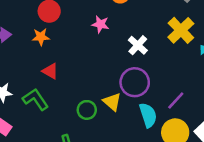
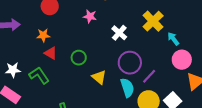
orange star: (41, 37) -> (43, 35), moved
purple circle: (135, 82) -> (130, 63), moved
green circle: (87, 110) -> (79, 58), moved

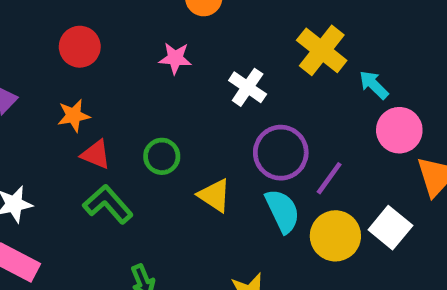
green L-shape: (39, 75) -> (108, 204), moved

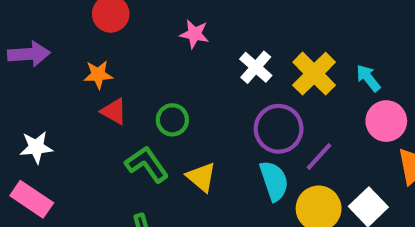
yellow cross: (322, 50) -> (314, 74), moved
yellow triangle: (214, 195) -> (201, 177), moved
green L-shape: (108, 204) -> (147, 164), moved

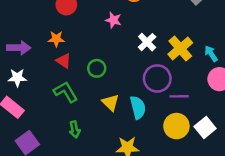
purple arrow: (29, 54) -> (19, 48), moved
purple line: (319, 157) -> (179, 96), turned 42
green L-shape: (147, 164) -> (66, 92), moved
cyan semicircle: (274, 181) -> (138, 107), moved

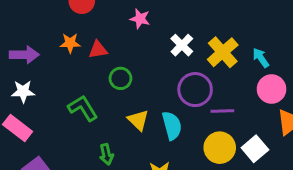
red triangle: (64, 61) -> (98, 50), moved, turned -42
green arrow: (75, 129) -> (106, 154), moved

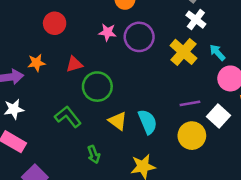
orange star: (70, 43) -> (36, 63), moved
white cross: (182, 45) -> (196, 20), moved
green circle: (120, 78) -> (97, 87), size x1.5
purple circle: (195, 90) -> (139, 37), moved
white square: (255, 149) -> (218, 116), moved

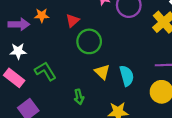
red triangle: (74, 64) -> (73, 21), turned -32
green L-shape: (68, 117) -> (45, 71), moved

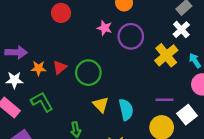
orange star: (42, 15) -> (38, 68), moved
red triangle: (73, 21) -> (60, 67), moved

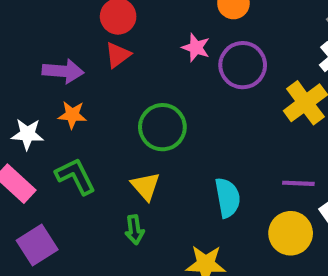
purple arrow: (16, 52) -> (63, 71), moved
red triangle: (60, 67) -> (118, 55), moved
yellow triangle: (101, 105) -> (145, 186), moved

